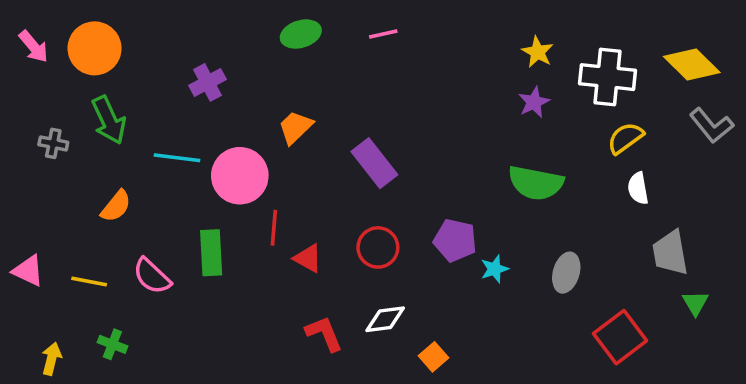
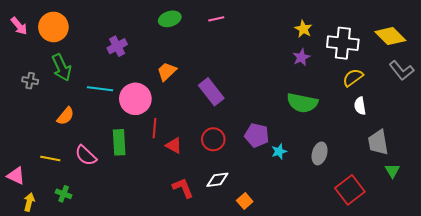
pink triangle: (28, 271) -> (16, 176), moved

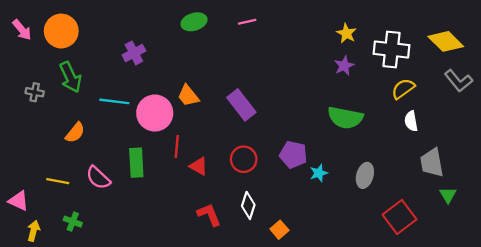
orange trapezoid: (167, 71) -> (188, 96), moved, turned -85
white diamond: (217, 180) -> (248, 205), turned -65

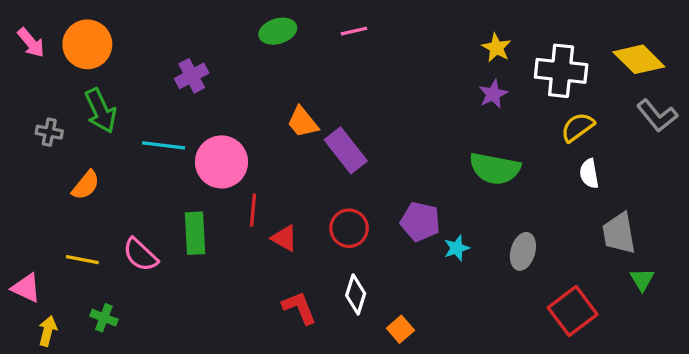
orange trapezoid: (188, 96) -> (303, 122), moved
orange semicircle: (75, 133) -> (86, 185), moved

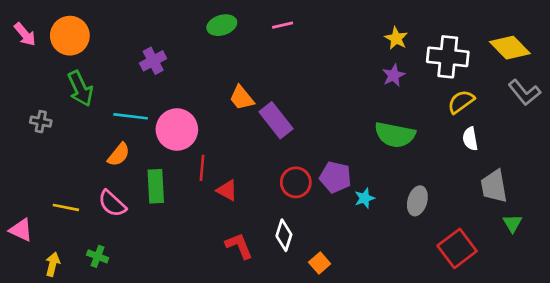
gray cross: (49, 132) -> (41, 122), moved
orange semicircle: (86, 185) -> (119, 155), moved
red circle: (349, 228) -> (296, 182), moved
green cross: (104, 318) -> (98, 256), moved
yellow arrow: (48, 331) -> (53, 264), moved

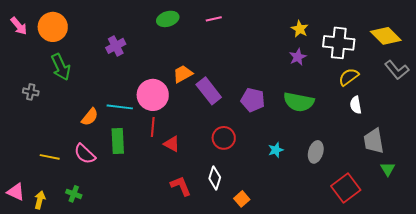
orange trapezoid: (242, 98) -> (183, 74), turned 100
cyan line: (131, 116) -> (120, 107), moved
pink circle: (177, 130) -> (153, 95), moved
purple pentagon: (335, 177) -> (253, 100), moved
pink triangle: (21, 230) -> (16, 192), moved

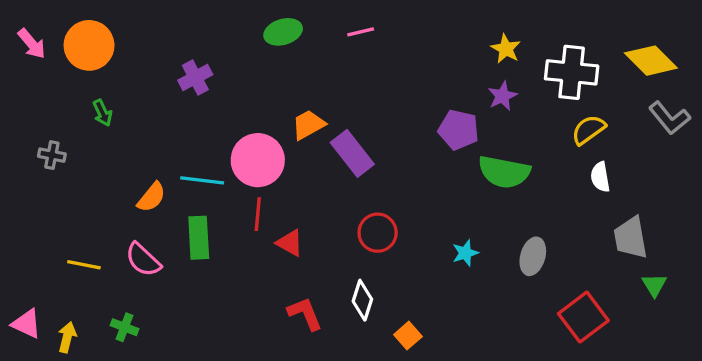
green arrow: (61, 67) -> (103, 113), size x0.6
purple pentagon: (253, 100) -> (459, 130), moved

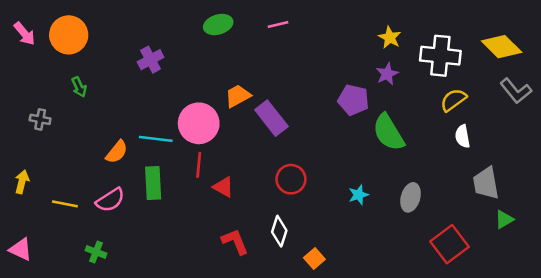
green semicircle: (504, 172) -> (388, 132), turned 48
pink semicircle: (143, 260) -> (110, 200), turned -76
green triangle: (654, 285) -> (504, 219), turned 30
yellow arrow: (67, 337) -> (22, 182), moved

